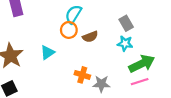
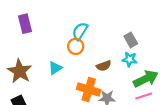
brown semicircle: (90, 37) -> (104, 66), moved
orange cross: (82, 75) -> (89, 90), size x1.5

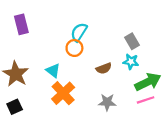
cyan triangle: (55, 68) -> (53, 71), turned -48
orange cross: (89, 90) -> (63, 93), moved, turned 30

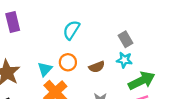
orange circle: (74, 48) -> (68, 62), moved
cyan triangle: (53, 71) -> (45, 69), turned 35

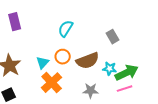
cyan star: (124, 60) -> (110, 69), moved
brown semicircle: (97, 67) -> (88, 61), size x1.6

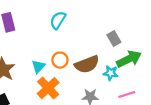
cyan semicircle: (66, 29) -> (58, 20), moved
green arrow: (127, 73) -> (129, 59), moved

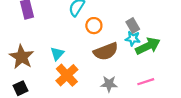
orange circle: (60, 60) -> (94, 26), moved
cyan star: (111, 73) -> (133, 39), moved

